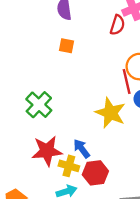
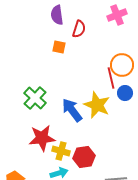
red semicircle: (117, 25) -> (79, 29), moved
blue arrow: (82, 149) -> (72, 110), moved, size x1.4

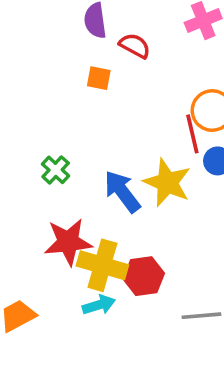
red semicircle: (79, 29) -> (135, 46), turned -78
green cross: (35, 98) -> (56, 170), size x0.7
yellow cross: (61, 151) -> (102, 265), size x1.5

